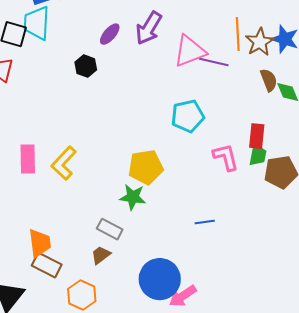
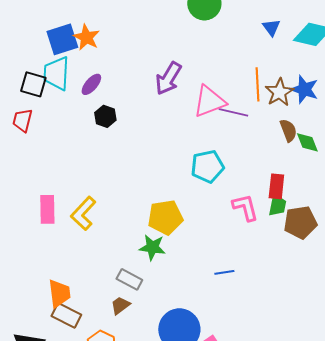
purple ellipse: (110, 34) -> (91, 84), moved

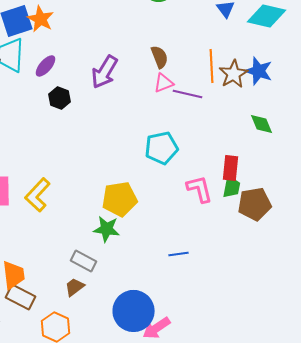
purple arrow: (168, 78) -> (104, 72), moved
pink triangle: (209, 101) -> (164, 83), size x0.6
brown semicircle: (288, 130) -> (160, 57), moved

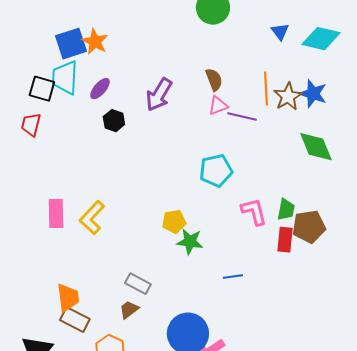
green diamond: (262, 124) -> (316, 147), size x1.5
red rectangle: (230, 168) -> (285, 240), moved
yellow pentagon: (120, 199) -> (174, 222), size x0.7
green star: (106, 229) -> (190, 242), moved

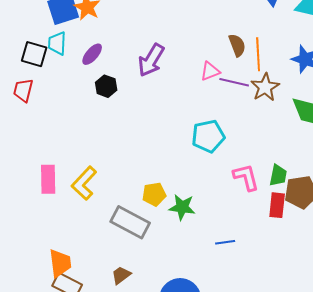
cyan trapezoid: (65, 78) -> (57, 43), size x0.7
brown semicircle: (214, 80) -> (237, 45), moved
brown star: (288, 97) -> (265, 87), moved
yellow pentagon: (174, 222) -> (154, 194), moved
gray rectangle: (138, 284) -> (130, 222), moved, size x1.5

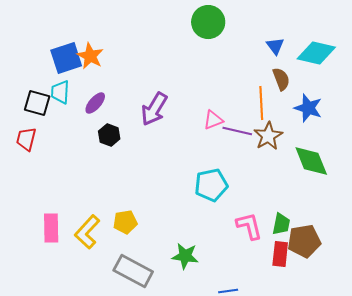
brown semicircle: (237, 45) -> (281, 79), moved
yellow pentagon: (154, 194) -> (125, 222), moved

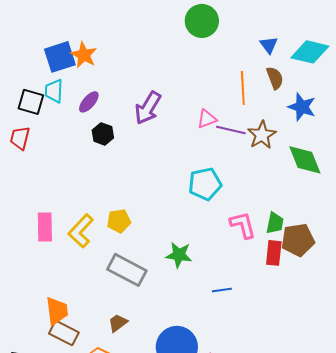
orange line: (261, 103) -> (243, 88), moved

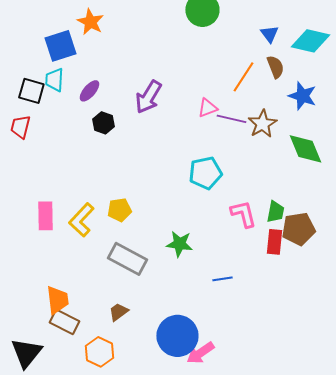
orange star: (84, 55) -> (90, 22), moved
orange line: (243, 88) -> (243, 77), turned 36

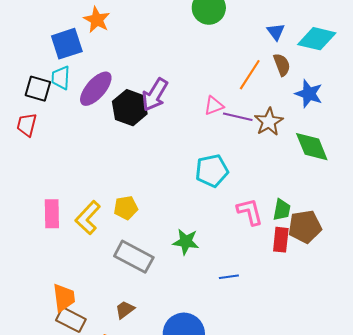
purple ellipse: (89, 91) -> (96, 89), size x1.6
black hexagon: (103, 123) -> (130, 108), moved, size x1.6

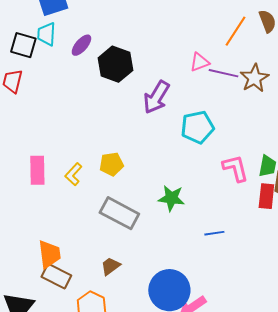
purple ellipse: (96, 89) -> (81, 45), size x0.6
purple arrow: (155, 95) -> (156, 97), moved
yellow L-shape: (88, 218) -> (73, 174), size x0.7

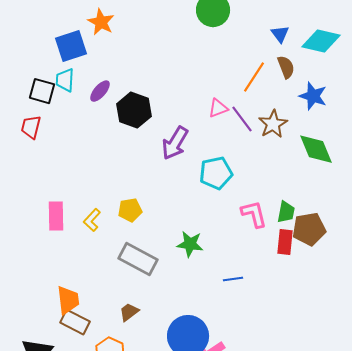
purple line: (223, 73) -> (242, 119), turned 40

